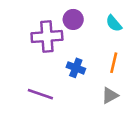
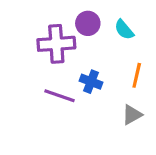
cyan semicircle: (114, 23) -> (124, 30), moved
purple line: (40, 94) -> (59, 96), moved

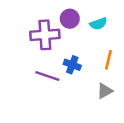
cyan semicircle: (124, 30) -> (98, 24), turned -70

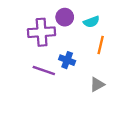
orange line: (108, 60) -> (101, 45), moved

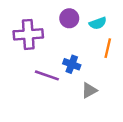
purple cross: (42, 32) -> (28, 34), moved
gray triangle: (97, 84) -> (89, 90), moved

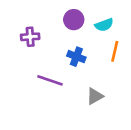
purple cross: (28, 34) -> (30, 37), size x0.6
blue cross: (72, 64) -> (76, 57), moved

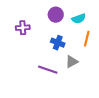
purple line: (50, 80) -> (48, 70), moved
gray triangle: (95, 96) -> (72, 62), moved

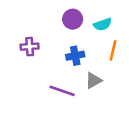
purple cross: (23, 28) -> (30, 47), moved
blue cross: (58, 43) -> (75, 56), turned -32

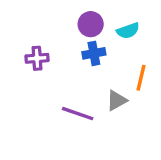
orange line: (113, 50) -> (141, 78), moved
blue cross: (75, 56) -> (94, 53), moved

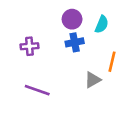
cyan semicircle: (128, 31) -> (102, 24), turned -48
purple line: (78, 114) -> (37, 90), moved

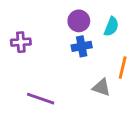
purple cross: (29, 46) -> (21, 42), moved
gray triangle: (93, 80) -> (101, 87), turned 48

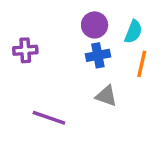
orange line: (123, 68) -> (142, 64), moved
gray triangle: (101, 87) -> (106, 96), moved

